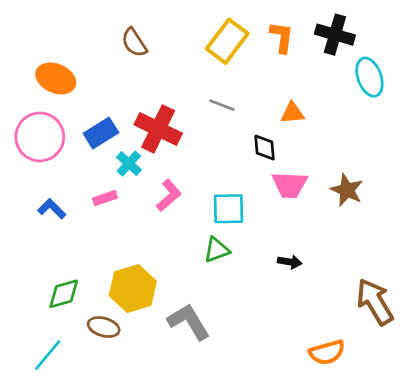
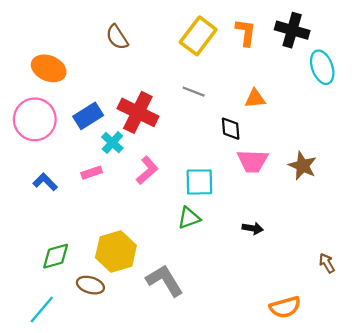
brown arrow: (375, 302) -> (327, 263), size x0.5

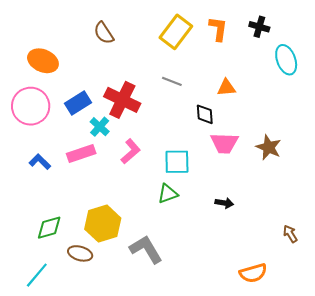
black cross: (292, 30) -> (259, 27), size x0.7
pink rectangle: (92, 173) -> (81, 153), size x1.5

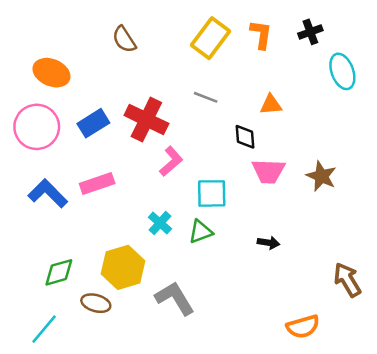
black cross: (259, 27) -> (310, 32), turned -36
cyan cross: (100, 127) -> (160, 223), moved
pink L-shape: (131, 151) -> (171, 161), moved
blue L-shape: (40, 162) -> (48, 193), size x1.5
brown arrow: (290, 234) -> (347, 280), size x1.6

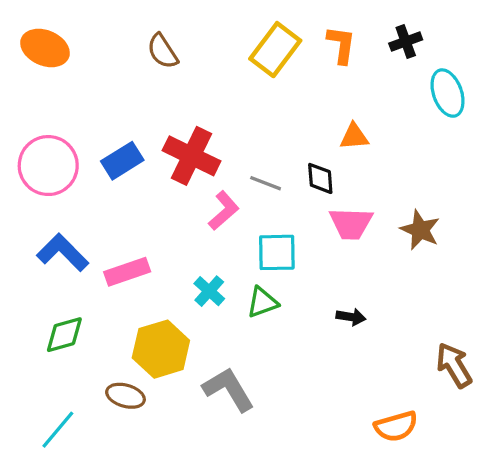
orange ellipse: (51, 73) -> (45, 48), moved
gray line: (206, 97) -> (266, 183), moved
pink rectangle: (97, 184) -> (127, 272), moved
green diamond: (59, 272) -> (64, 335), moved

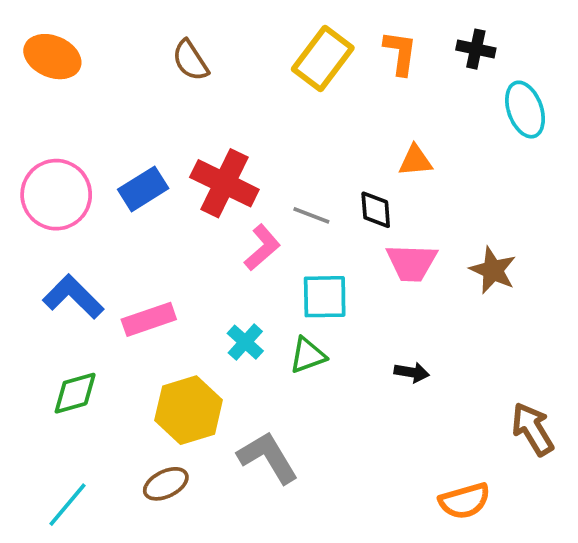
black cross: (406, 42) -> (476, 49), turned 32
brown ellipse: (126, 396) -> (166, 484), moved, turned -42

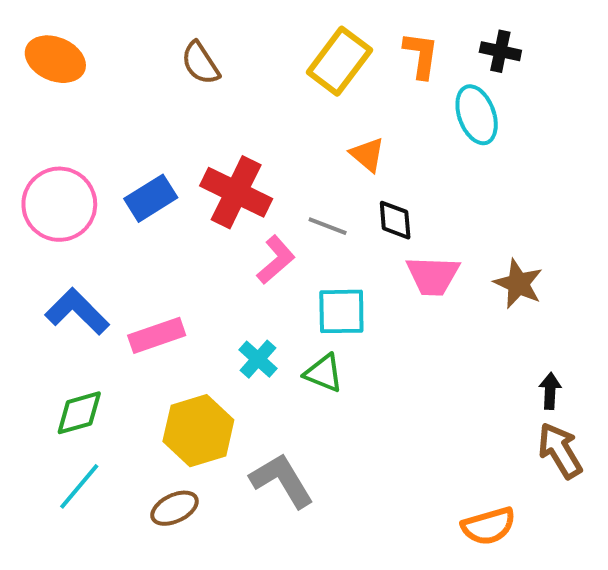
cyan ellipse: (525, 110) -> (477, 115), moved
orange triangle: (415, 161) -> (367, 155), moved, turned 45
green triangle: (308, 355) -> (324, 373), turned 42
black arrow: (412, 372) -> (550, 391), moved, turned -96
cyan line: (68, 505) -> (79, 486), moved

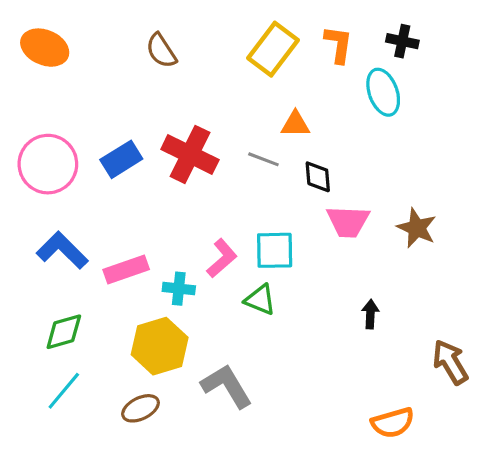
orange triangle: (367, 155) -> (295, 124), turned -40
gray line: (328, 226) -> (263, 159), moved
pink L-shape: (276, 260) -> (222, 258), moved
cyan cross: (258, 359) -> (179, 289), moved, turned -36
black arrow: (550, 391) -> (370, 314), moved

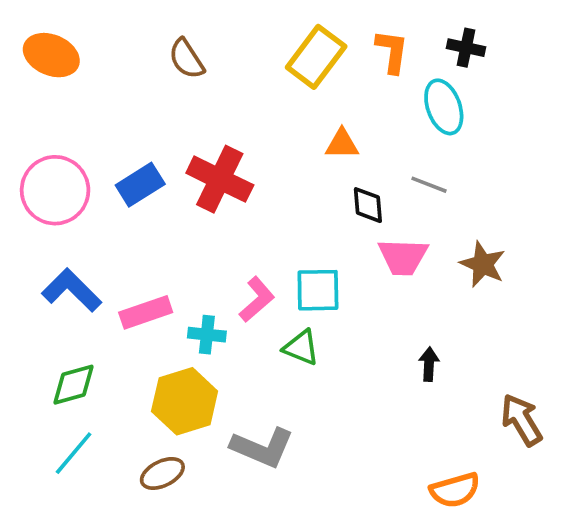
gray line: (263, 159) -> (429, 185), moved
gray L-shape: (227, 386) -> (262, 448), turned 144

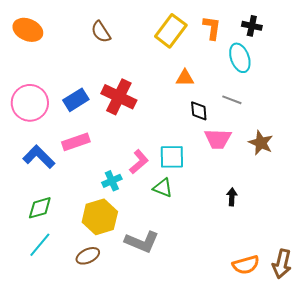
pink rectangle: (146, 312) -> (76, 142), moved
cyan cross: (207, 335) -> (112, 181), turned -30
brown arrow: (522, 420) -> (282, 264), moved, turned -136

